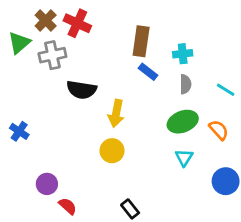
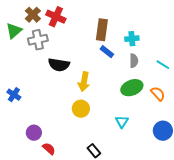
cyan triangle: (184, 158) -> (122, 122), moved

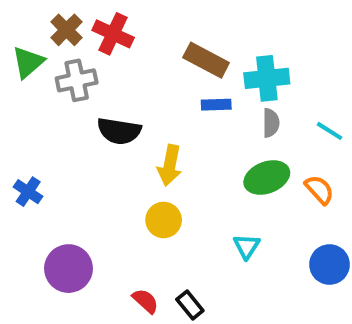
brown rectangle: (102, 30) -> (206, 60), turned -70
cyan cross: (132, 39) -> (267, 78), size x1.5
blue rectangle: (107, 52) -> (216, 105), turned -40
purple circle: (34, 133) -> (69, 269), size x1.5
red semicircle: (49, 149) -> (145, 301), moved

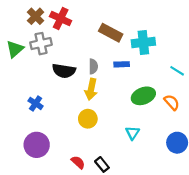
green triangle: (28, 62) -> (15, 49), moved
blue rectangle: (216, 105) -> (122, 64), moved
gray semicircle: (271, 123) -> (93, 66), moved
blue cross: (28, 192) -> (36, 103), moved

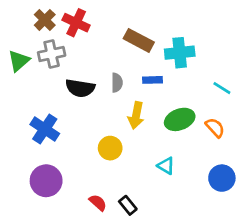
yellow arrow: (91, 89) -> (136, 115), moved
blue cross: (36, 103) -> (45, 129), size x1.5
cyan triangle: (132, 133) -> (166, 166), turned -32

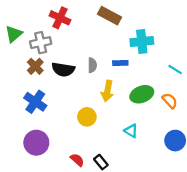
brown cross: (45, 20) -> (35, 66), moved
brown rectangle: (139, 40) -> (110, 16), moved
green triangle: (19, 61) -> (14, 34), moved

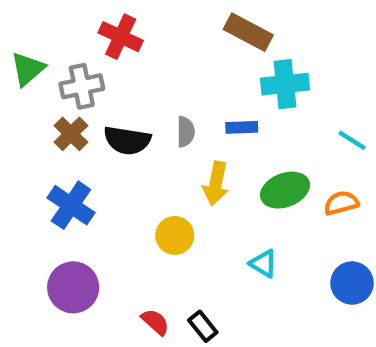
brown rectangle: (110, 16) -> (248, 32), moved
orange semicircle: (170, 101) -> (341, 203), turned -63

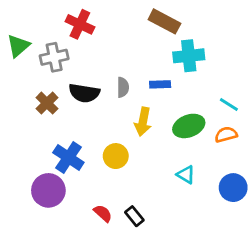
brown cross: (71, 134) -> (47, 103), moved
cyan line: (352, 140) -> (229, 104), moved
blue cross: (71, 205) -> (68, 157), moved
cyan triangle: (263, 264) -> (186, 175), moved

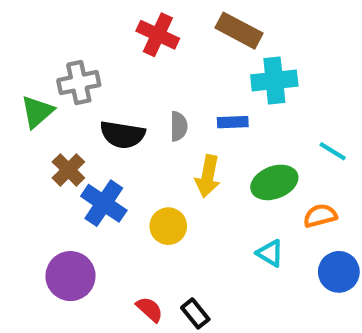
red cross: (80, 24) -> (158, 35), moved
green triangle: (18, 46) -> (37, 112), moved
brown cross: (47, 103) -> (68, 170), moved
orange semicircle: (226, 135) -> (320, 216), moved
blue cross: (68, 157) -> (104, 203), moved

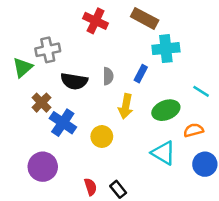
blue rectangle: (233, 122) -> (141, 74), turned -60
cyan triangle: (270, 253) -> (163, 153), size x1.5
red semicircle: (150, 309) -> (90, 187), turned 30

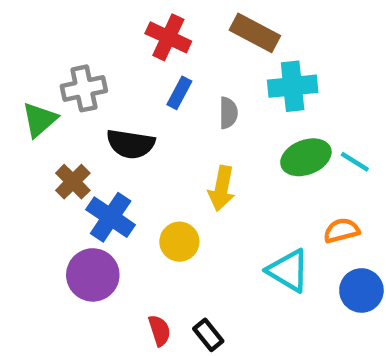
blue rectangle: (141, 74) -> (179, 93), moved
gray semicircle: (108, 76) -> (228, 113), moved
green ellipse: (166, 110) -> (306, 157), moved
purple circle: (43, 167) -> (93, 275), moved

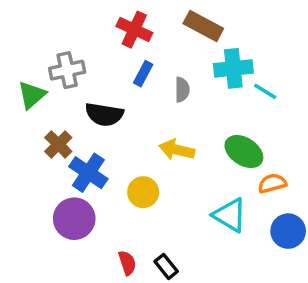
green ellipse: (306, 157) -> (244, 152), moved, turned 54
cyan line: (355, 162) -> (265, 91), moved
yellow arrow: (222, 188) -> (177, 150), turned 92

